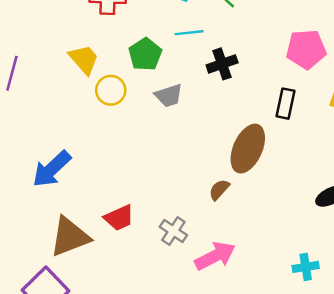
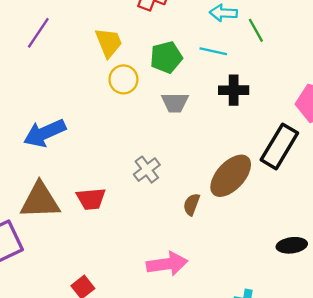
black rectangle: (286, 104) -> (279, 146), size x1.5
brown semicircle: (219, 190) -> (192, 204), turned -40
gray cross: (173, 231) -> (147, 170), moved

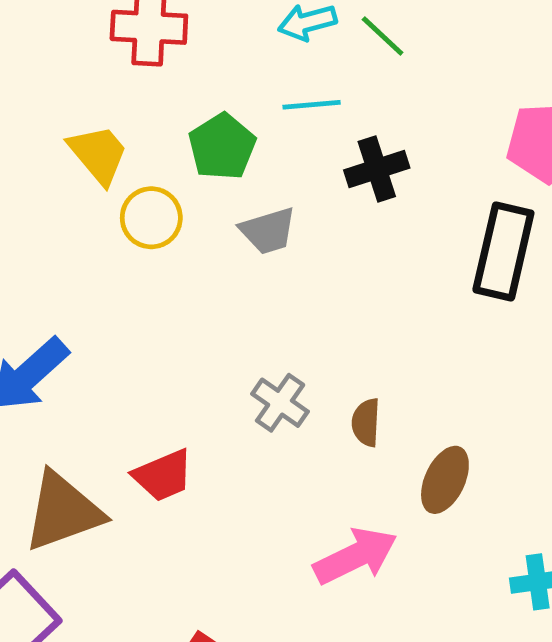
gray cross: (147, 170) -> (280, 403), moved
brown ellipse: (231, 176) -> (445, 480), moved, size x0.7

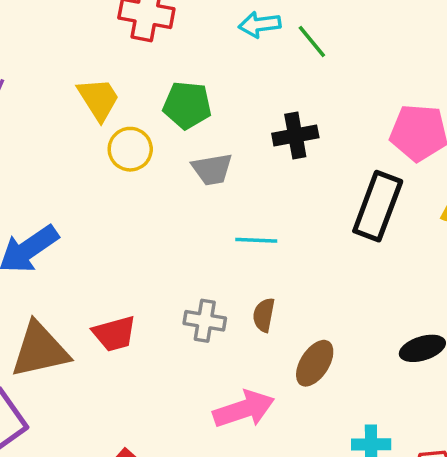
cyan line: (312, 105) -> (256, 240), moved
green pentagon: (222, 147) -> (187, 105), turned 30
gray cross: (280, 403) -> (205, 321), moved, turned -33

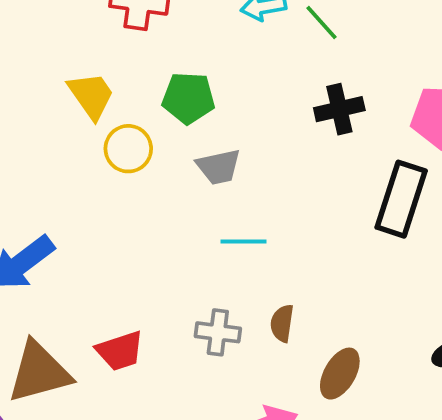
black cross: (295, 136) -> (339, 109), moved
cyan line: (256, 240) -> (244, 242), moved

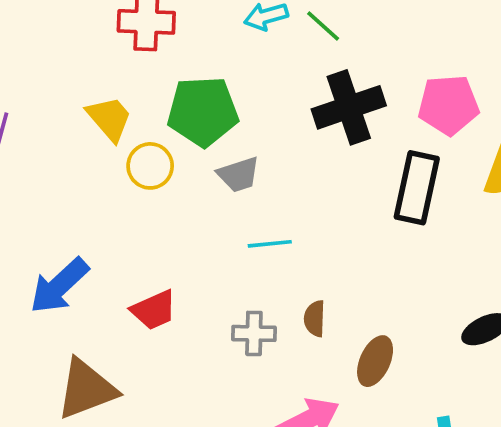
green pentagon: (188, 98) -> (203, 111), size x1.4
black cross: (339, 109) -> (349, 107), size x1.5
red trapezoid: (120, 351) -> (154, 310), moved

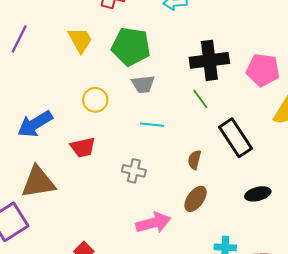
green line: (323, 26) -> (200, 99), moved
yellow circle: (150, 166) -> (95, 100), moved
black rectangle: (417, 188) -> (236, 138), moved, turned -57
brown semicircle: (315, 318) -> (194, 160), moved

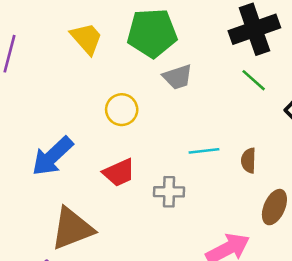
cyan line: (152, 125) -> (204, 151), moved
brown semicircle: (194, 160) -> (249, 161), moved
gray cross: (134, 171) -> (169, 192), moved

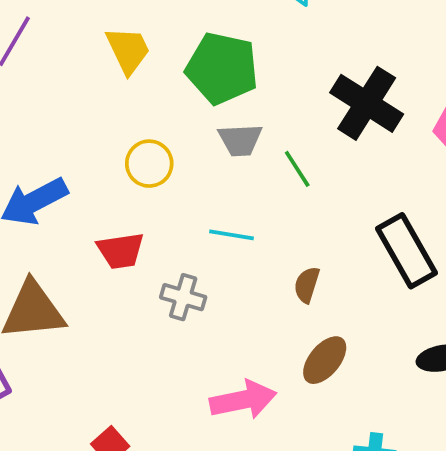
black cross: (254, 29) -> (367, 103), turned 36
green line: (254, 80) -> (297, 169), moved
cyan line: (204, 151) -> (232, 235), moved

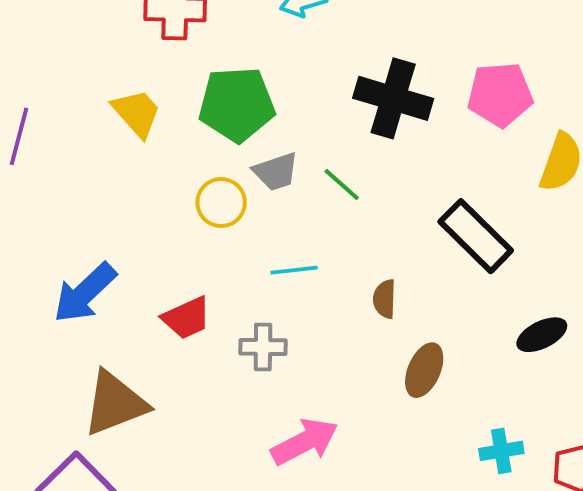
yellow circle: (149, 164) -> (221, 203), moved
pink arrow: (243, 400) -> (305, 442), moved

